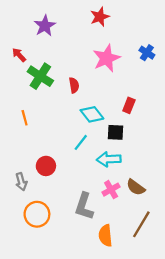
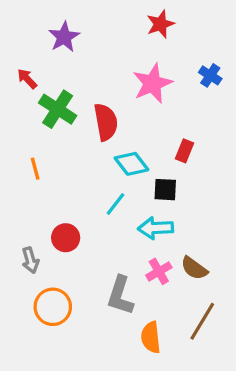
red star: (100, 17) -> (160, 24), moved
red semicircle: (74, 85) -> (106, 122), size x1.6

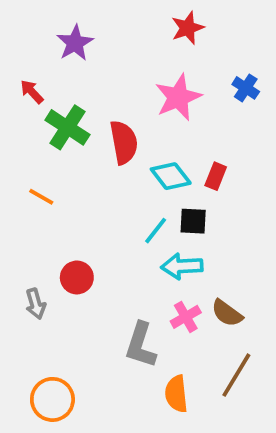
cyan diamond: (132, 164) -> (171, 176), moved
orange line: (35, 169) -> (41, 197), turned -45
cyan line: (115, 204) -> (156, 231), moved
orange circle: (53, 307) -> (52, 399), moved

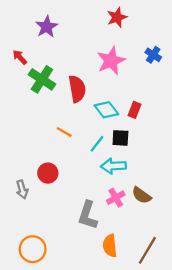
orange line: (41, 197) -> (64, 132), moved
brown line: (236, 375) -> (147, 250), moved

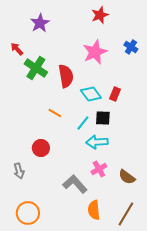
gray arrow: (22, 189) -> (19, 171), moved
brown semicircle: (142, 195) -> (127, 177), moved
gray L-shape: (88, 215) -> (75, 184), turned 120

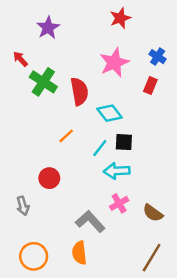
red rectangle: (115, 94) -> (150, 85), moved
orange line: (55, 113) -> (66, 136), turned -72
orange semicircle: (94, 210) -> (79, 253), moved

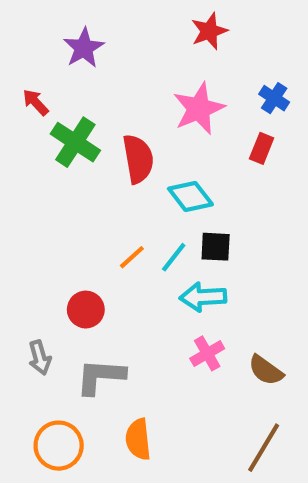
orange line: (66, 136) -> (132, 257), moved
gray L-shape: (90, 221) -> (100, 376), moved, turned -44

